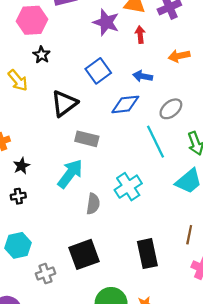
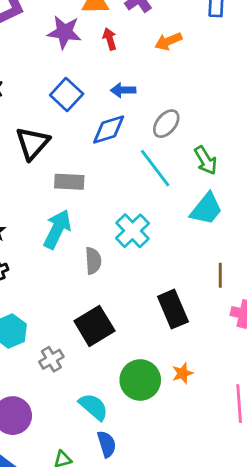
orange arrow: (179, 56) -> (168, 41), moved

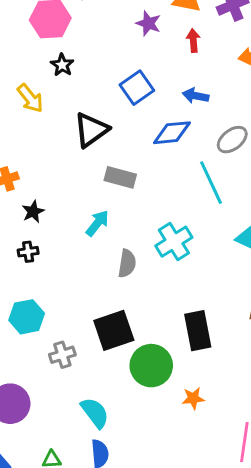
purple star: (64, 32) -> (148, 23), size x0.7
cyan arrow: (57, 229) -> (97, 223), size x0.7
green circle: (140, 380) -> (151, 366), moved

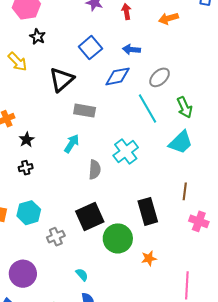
cyan semicircle: (95, 413) -> (82, 275), size x0.6

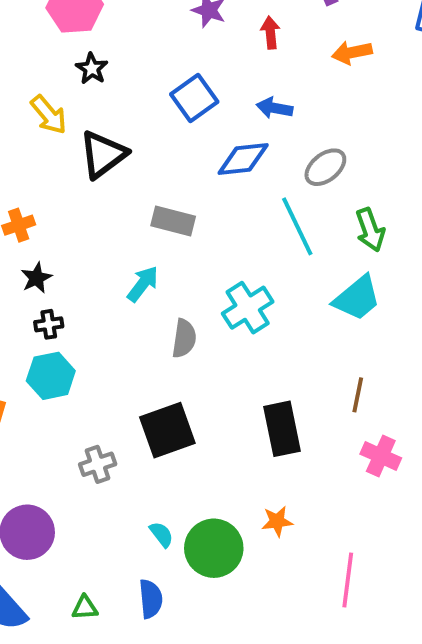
black triangle: (62, 80) -> (103, 154), moved
black star: (27, 140) -> (36, 278), moved
cyan hexagon: (29, 213) -> (51, 376), moved
green circle: (118, 238) -> (214, 548), moved
cyan semicircle: (82, 275) -> (161, 534), moved

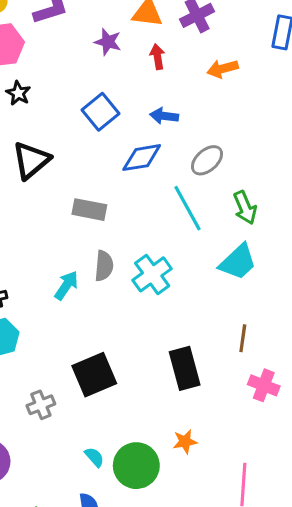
cyan arrow: (143, 284) -> (66, 285), moved
gray semicircle: (184, 338) -> (104, 266), moved

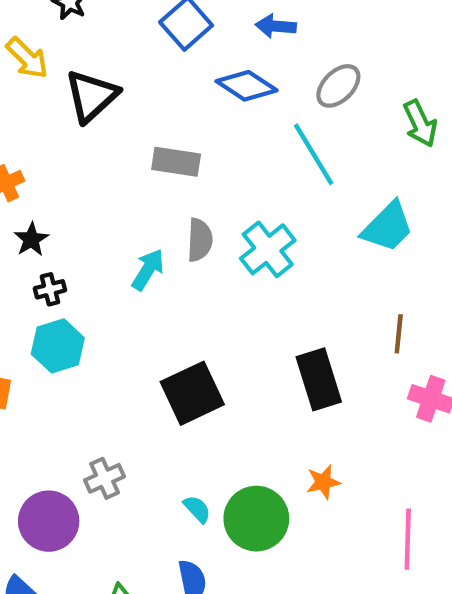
blue diamond: (142, 158) -> (247, 86), turned 45
green arrow: (245, 208) -> (420, 123), moved
gray cross: (41, 405) -> (105, 478), moved

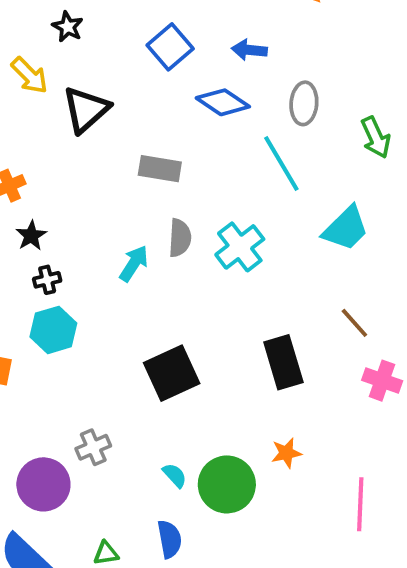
gray ellipse: (338, 86) -> (304, 103), turned -42
brown line: (399, 334) -> (354, 323), turned -48

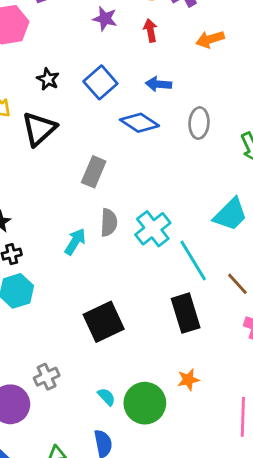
black star: (68, 27) -> (48, 79), moved
cyan line: (281, 163) -> (193, 261), moved
gray rectangle: (160, 169) -> (94, 172), turned -76

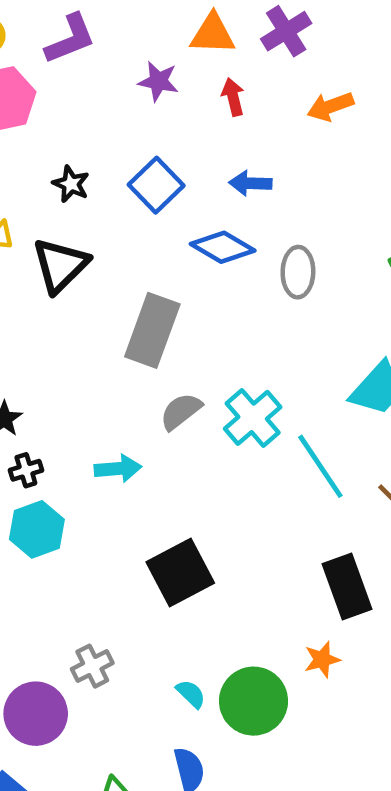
gray ellipse: (199, 123) -> (298, 272), moved
gray rectangle: (94, 172) -> (152, 330), size x1.4
gray semicircle: (109, 222) -> (181, 411), turned -128
cyan arrow: (75, 242) -> (118, 469), moved, turned 56
black rectangle: (186, 313) -> (347, 586), moved

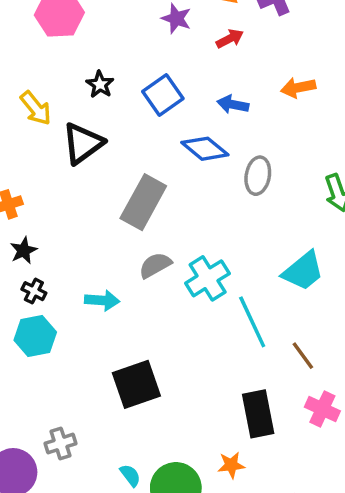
red arrow: (233, 97) -> (230, 39), turned 68
orange arrow: (330, 106) -> (298, 88), moved
black cross: (26, 470) -> (34, 291), turned 35

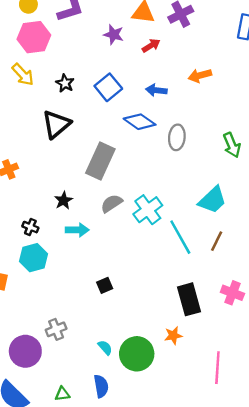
yellow arrow: (36, 108) -> (23, 75), moved
black star: (24, 250) -> (64, 200), moved
brown line: (303, 356) -> (217, 241), moved, turned 66
black square: (136, 384) -> (105, 285), size x0.5

